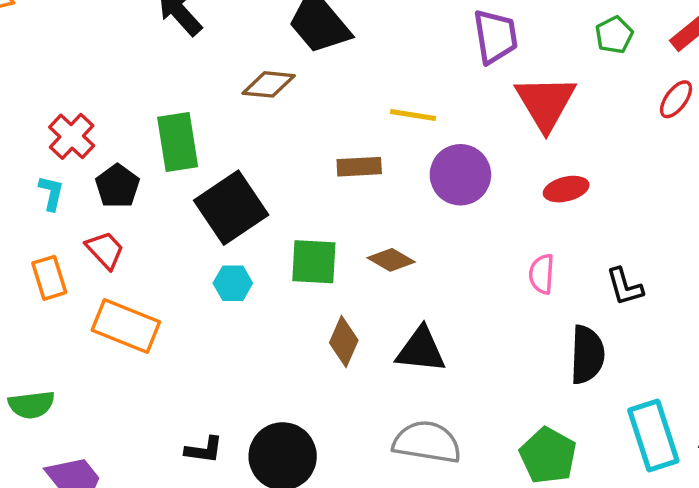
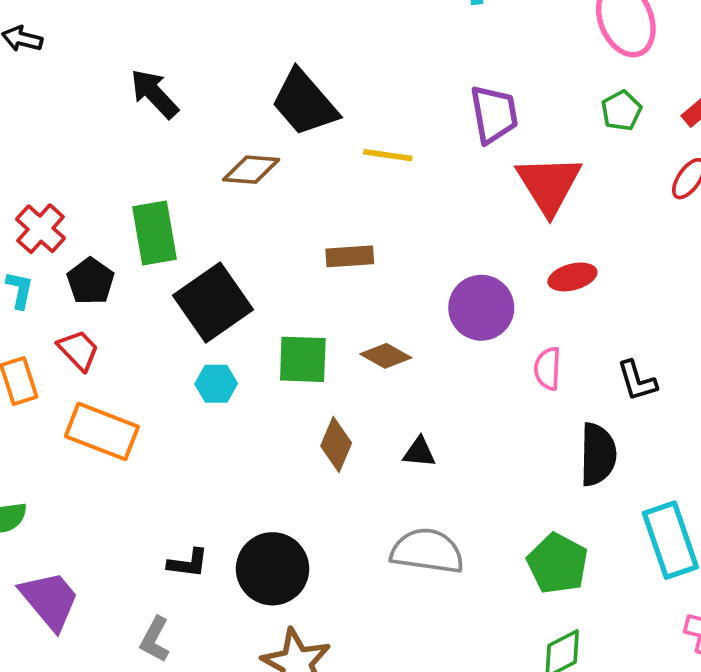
yellow line: (413, 115) -> (388, 155), moved
purple circle: (460, 175) -> (481, 308), moved
black triangle: (421, 350) -> (419, 452), size x0.6

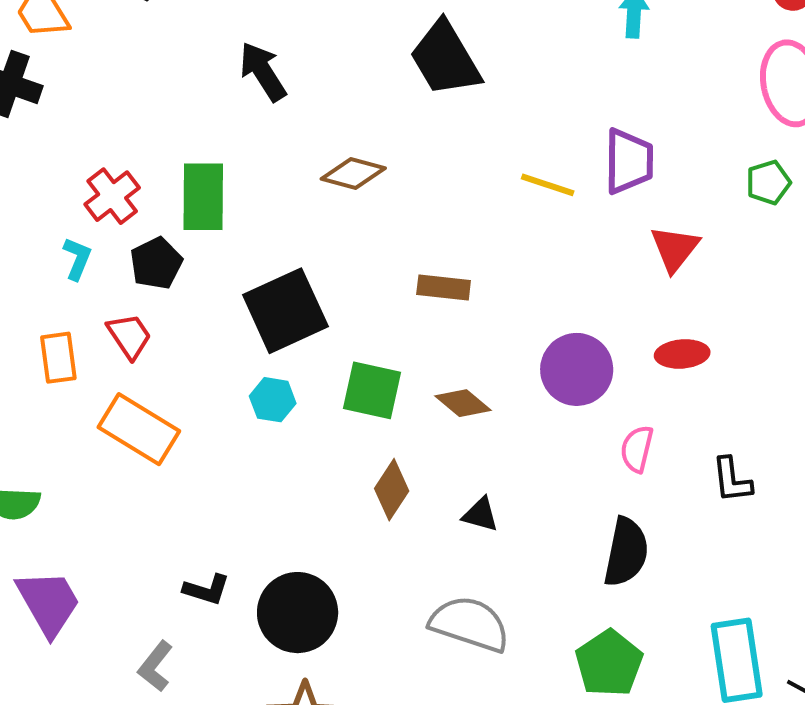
black trapezoid: (304, 103) -> (445, 59), moved
yellow line: (388, 155) -> (548, 185), moved
red triangle: (549, 185) -> (675, 249), size x0.7
green rectangle: (154, 233) -> (203, 197), moved
black semicircle: (598, 454) -> (626, 552), moved

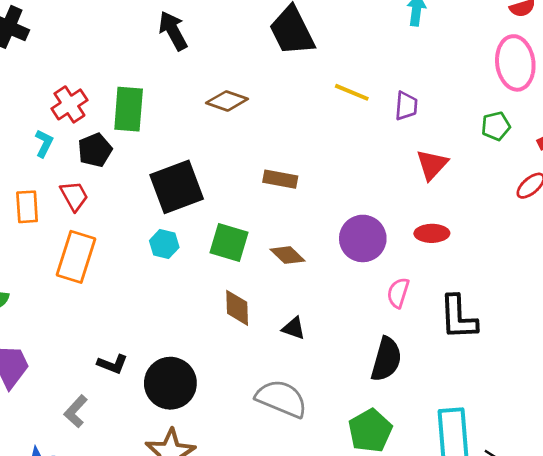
purple trapezoid: (629, 161) -> (406, 106), size x0.7
yellow line: (548, 185) -> (352, 92), moved
orange rectangle: (139, 429) -> (76, 257), turned 72
black L-shape: (732, 480) -> (458, 317), size x1.5
brown diamond: (392, 490) -> (237, 308), turned -39

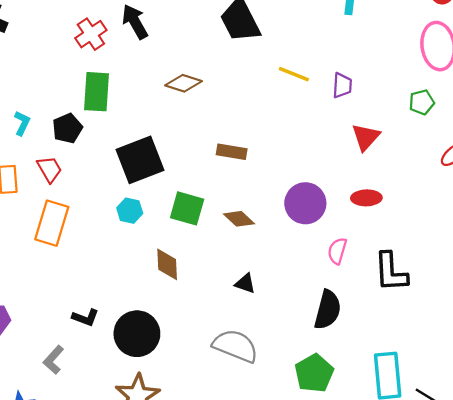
red cross: (69, 104) -> (91, 34), moved
brown diamond: (237, 308) -> (167, 264), moved

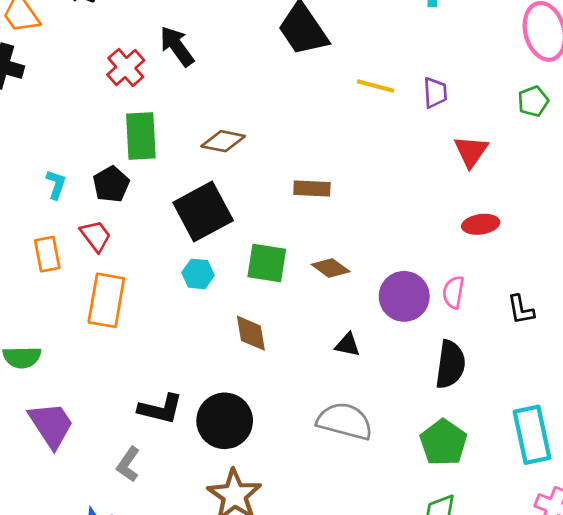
brown diamond: (183, 83) -> (223, 141), moved
purple circle: (305, 203) -> (404, 296), moved
black L-shape: (391, 272) -> (521, 310), size x0.6
black L-shape: (85, 318) -> (160, 409), size x1.4

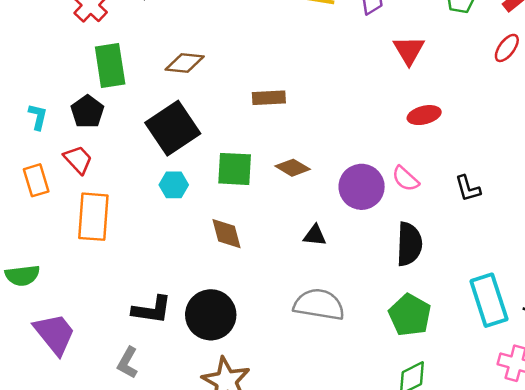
pink semicircle: (453, 292) -> (406, 179), turned -52

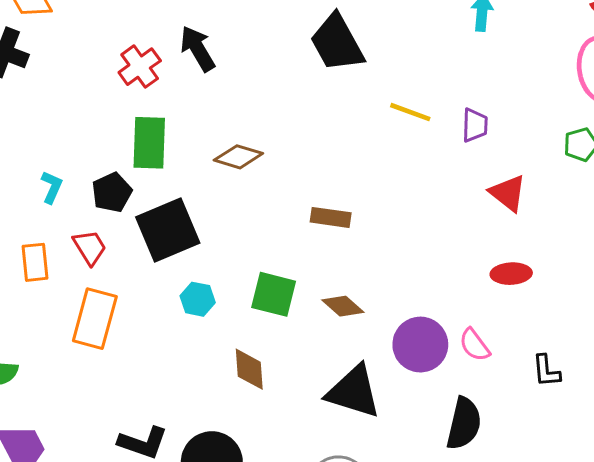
red triangle: (409, 50) -> (508, 193), turned -32
black square: (173, 128) -> (168, 230), moved
black triangle: (315, 235) -> (354, 392), size x2.0

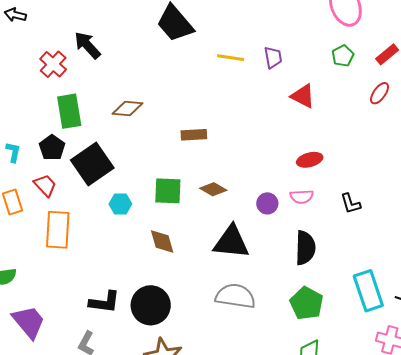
red ellipse: (511, 274) -> (310, 160), moved
purple circle: (420, 345) -> (267, 203), size x0.6
pink semicircle: (474, 345) -> (302, 197), turned -45

